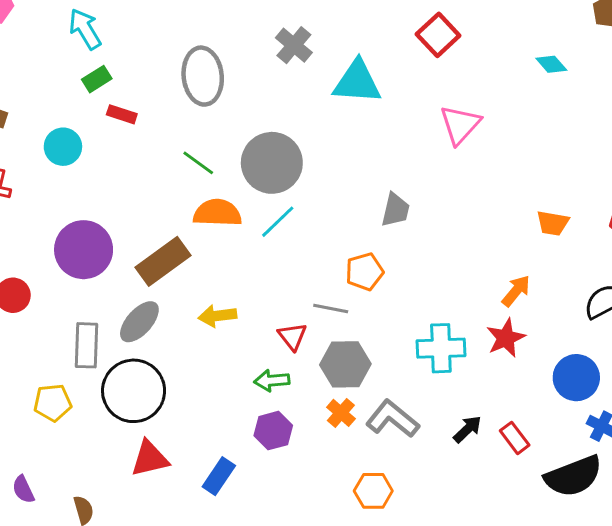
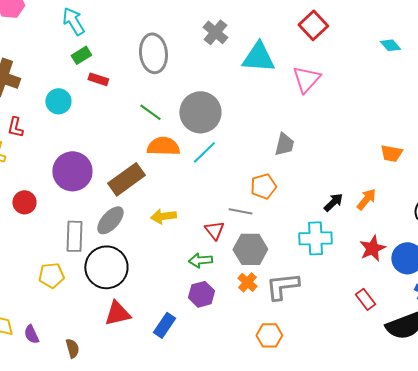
pink triangle: (460, 125) -> (306, 79), moved
red star: (506, 338) -> (372, 248), moved
gray L-shape: (392, 419) -> (282, 286), turned -45
black arrow: (467, 429) -> (333, 202), moved

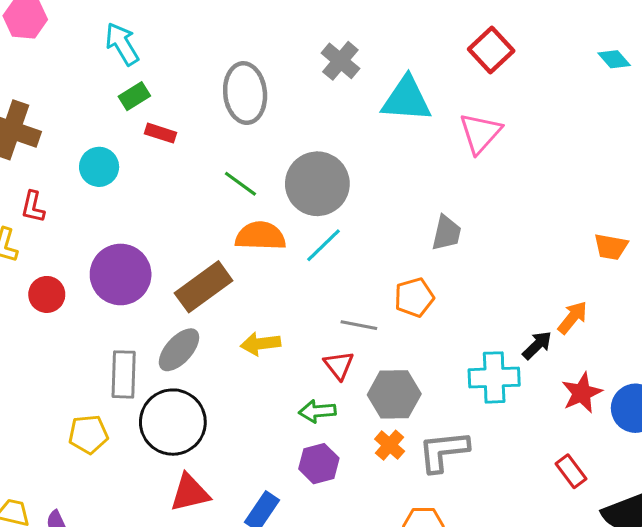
cyan diamond: (390, 45) -> (614, 59), moved
red circle: (24, 202) -> (47, 294), moved
black arrow: (333, 202) -> (537, 345), moved
gray line: (240, 211) -> (359, 325), moved

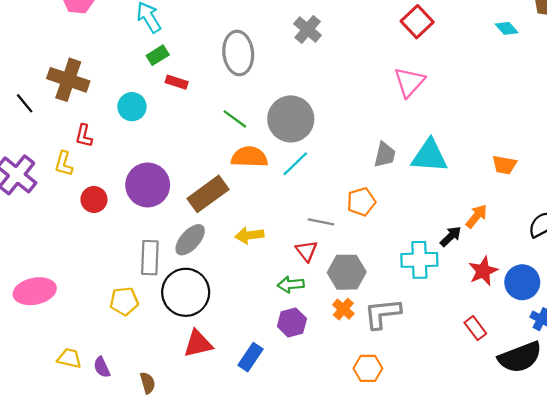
cyan triangle: (407, 99) -> (429, 156), moved

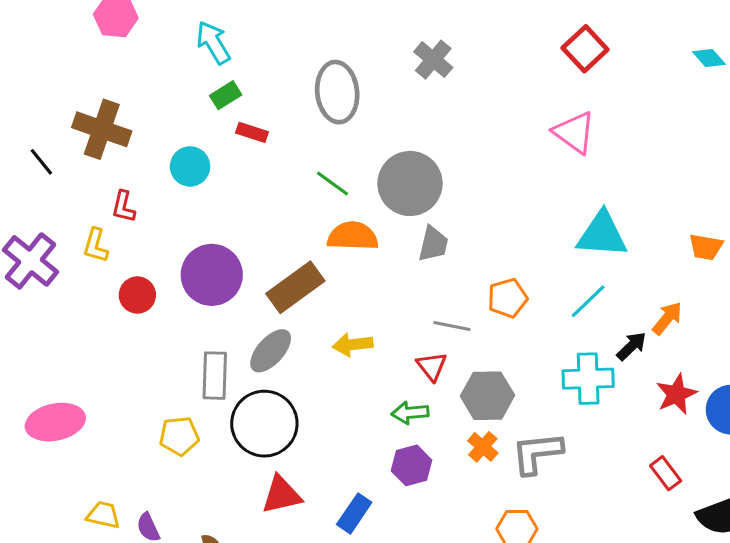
pink triangle: (409, 82) -> (574, 132), turned -36
gray trapezoid: (385, 155) -> (433, 244), moved
cyan line: (295, 164) -> (588, 301), moved

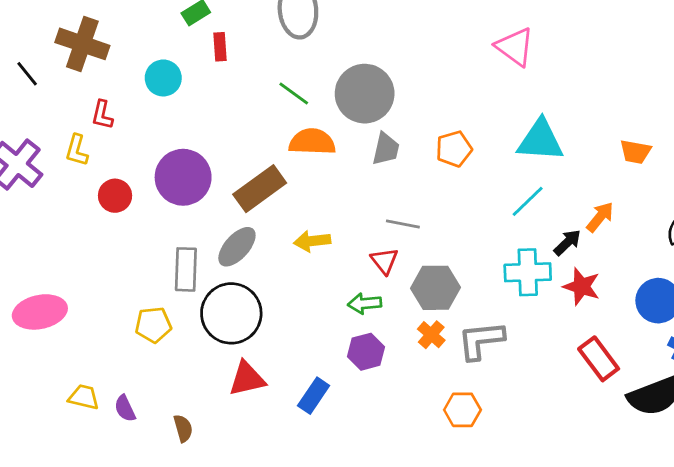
red rectangle: (252, 132) -> (220, 47), turned 68
orange pentagon: (508, 298) -> (454, 149), moved
red star: (676, 394) -> (582, 286), moved, turned -30
red rectangle: (666, 473) -> (599, 359), size x1.4

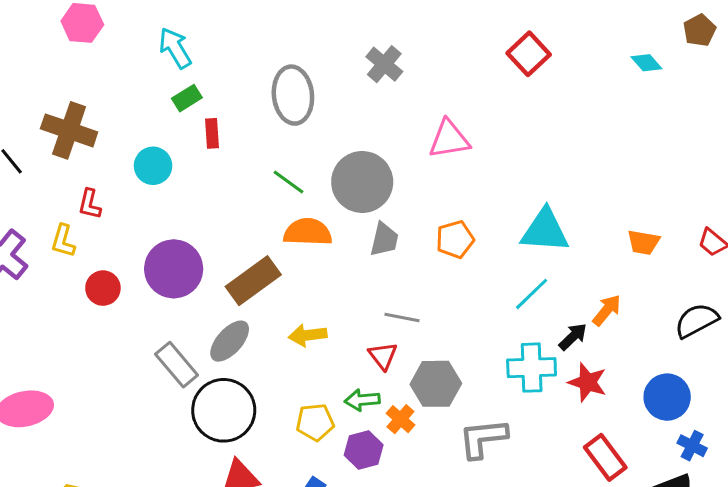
pink triangle: (515, 47) -> (449, 139), moved, turned -45
gray rectangle: (186, 269) -> (177, 365), turned -42
yellow pentagon: (153, 325) -> (315, 422), moved
orange cross: (431, 335) -> (400, 419), moved

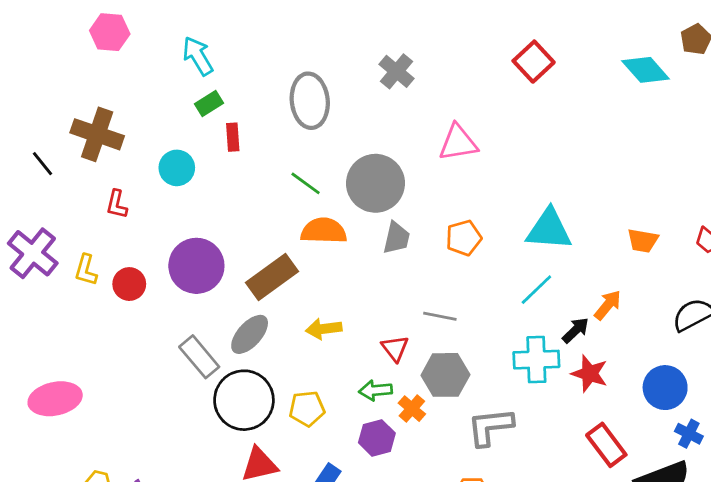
cyan diamond: (646, 63) -> (646, 70), size x1.6
yellow L-shape: (63, 241) -> (86, 270), moved
gray line: (402, 318) -> (440, 316), moved
yellow pentagon: (315, 422) -> (307, 409), moved

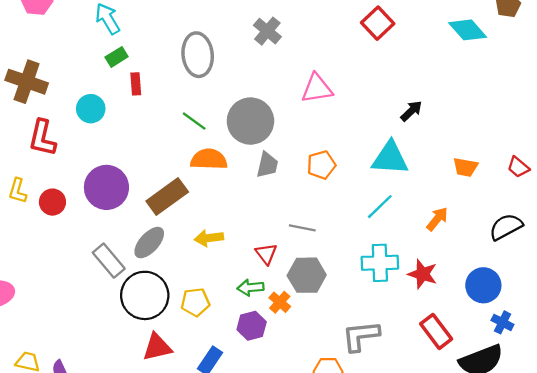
red L-shape: (117, 204) -> (42, 138), size x1.6
black arrow: (576, 330) -> (411, 111), moved
gray L-shape: (490, 427) -> (361, 336), moved

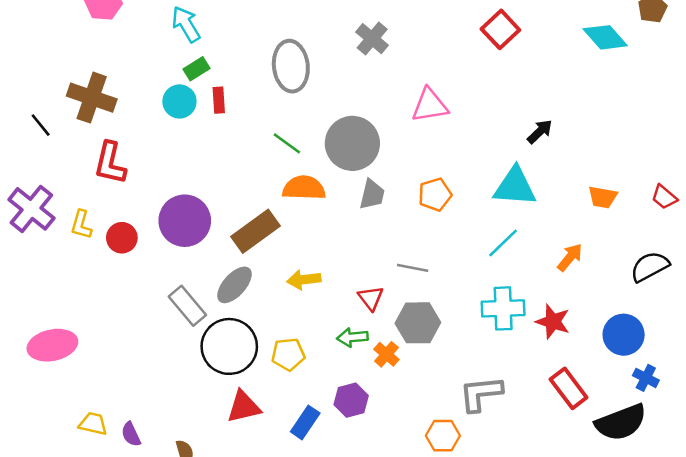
cyan circle: (91, 109) -> (179, 101), moved
purple hexagon: (252, 326) -> (351, 400), moved

